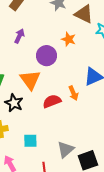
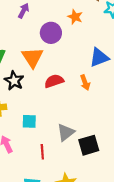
orange arrow: (73, 93) -> (85, 82), moved

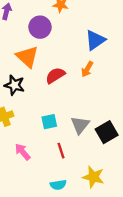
orange arrow: (85, 82) -> (87, 69), turned 64
cyan square: (29, 121) -> (49, 122), moved

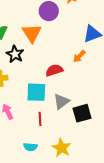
red semicircle: (55, 75) -> (54, 70), moved
cyan square: (49, 122) -> (36, 92), size x1.5

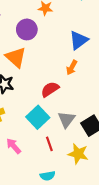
cyan square: (36, 92) -> (38, 117), turned -30
yellow star: (61, 148) -> (78, 154), moved

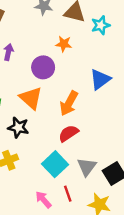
orange arrow: (72, 67) -> (69, 103), moved, size x1.5
pink arrow: (14, 146) -> (43, 200), moved

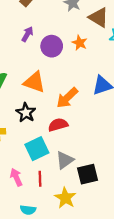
purple circle: (43, 67) -> (52, 46), moved
orange triangle: (31, 98) -> (34, 82), turned -40
black star: (18, 128) -> (26, 113), moved

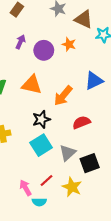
black star: (26, 113) -> (41, 119), moved, turned 30
red semicircle: (58, 125) -> (81, 122), moved
pink arrow: (16, 177) -> (25, 188), moved
red line: (40, 179) -> (46, 181), moved, turned 56

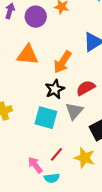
black star: (41, 119) -> (55, 89), moved
cyan square: (41, 145) -> (46, 118), turned -35
gray triangle: (68, 153) -> (74, 111), moved

